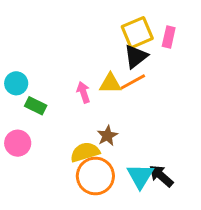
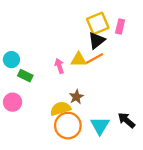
black arrow: (161, 176) -> (126, 120), moved

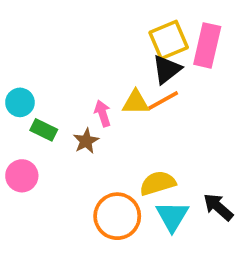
pink rectangle: (120, 27) -> (207, 45), size x1.6
brown star: (76, 97) -> (86, 141), moved
yellow semicircle: (60, 109) -> (158, 183), moved

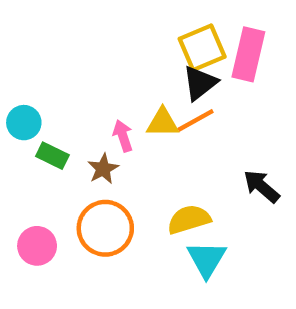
pink circle: (22, 176) -> (37, 246), moved
black arrow: (218, 207) -> (262, 186), moved
orange circle: (117, 216) -> (105, 228), moved

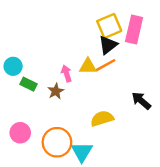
orange circle: (105, 228) -> (57, 142), moved
cyan triangle: (207, 259) -> (82, 152), moved

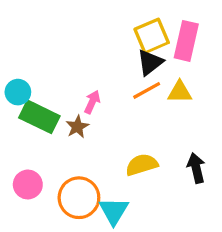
yellow triangle: (88, 66) -> (180, 92), moved
pink arrow: (66, 73) -> (92, 102), turned 42
green rectangle: (28, 84) -> (39, 117), size x1.6
black arrow: (141, 101) -> (196, 168), moved, turned 36

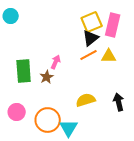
cyan circle: (18, 92) -> (11, 16), moved
green rectangle: (39, 117) -> (24, 71), turned 60

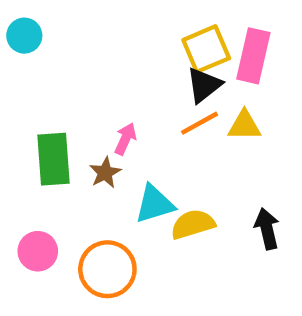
cyan triangle: (69, 128) -> (155, 204), moved, turned 42

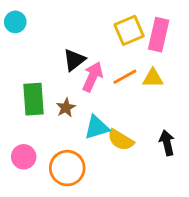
black triangle: (204, 85) -> (74, 60), moved
pink arrow: (125, 139) -> (93, 77), moved, size x1.5
yellow semicircle: (193, 224) -> (121, 140), turned -132

